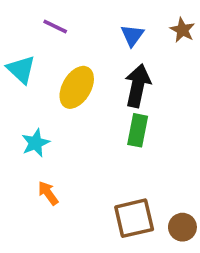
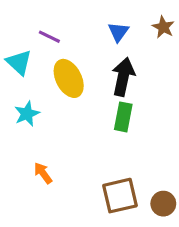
purple line: (55, 26) -> (49, 37), moved
yellow ellipse: (77, 87) -> (69, 78), turned -57
cyan star: (35, 143) -> (27, 114), moved

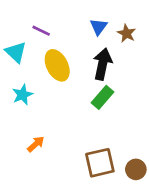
brown star: (163, 27) -> (127, 33), moved
green rectangle: (123, 117) -> (103, 97), turned 30
orange arrow: (43, 173) -> (36, 144), turned 84

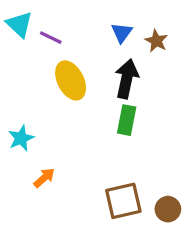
cyan triangle: (16, 52) -> (19, 24), moved
cyan star: (22, 95) -> (21, 138), moved
green rectangle: (103, 97) -> (127, 120), turned -30

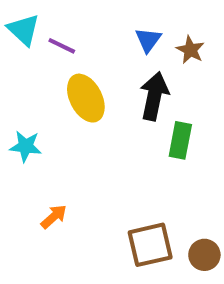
green rectangle: (127, 120) -> (180, 140), moved
cyan star: (21, 138) -> (26, 146), moved, turned 30

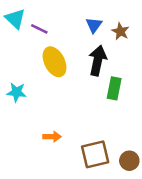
orange arrow: (54, 217) -> (52, 137), moved, turned 42

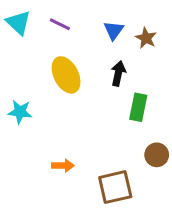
purple line: (39, 29) -> (60, 24), moved
black arrow: (98, 61) -> (118, 73), size x0.7
brown circle: (129, 161) -> (157, 155), moved

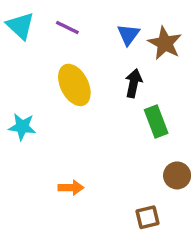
brown star: (146, 38) -> (165, 43), size x1.4
green rectangle: (138, 107) -> (156, 122), turned -32
brown square: (115, 187) -> (147, 217), moved, size x0.6

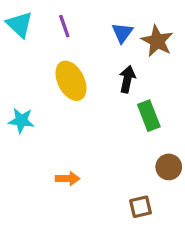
purple line: (67, 28) -> (64, 26), turned 45

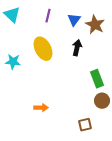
purple line: (64, 26) -> (48, 16), moved, turned 32
green rectangle: (149, 116) -> (97, 79), moved
cyan star: (21, 121) -> (13, 62), moved

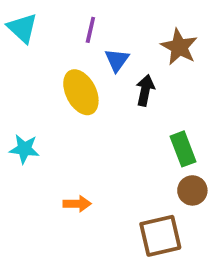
blue triangle: (74, 20) -> (117, 60), moved
cyan star: (13, 62) -> (24, 149), moved
brown square: (85, 125) -> (160, 236), size x1.6

